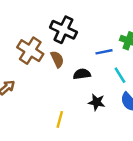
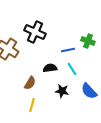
brown semicircle: (57, 59) -> (30, 83), moved, turned 56
cyan line: (120, 75) -> (72, 69), moved

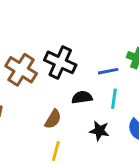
black cross: (35, 32) -> (60, 62), moved
cyan line: (72, 69) -> (114, 99), turned 40

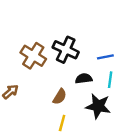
black star: (99, 131) -> (98, 106), size x1.5

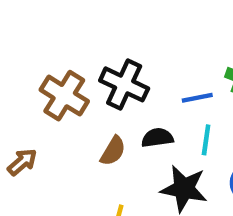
brown semicircle: (60, 97) -> (113, 151), moved

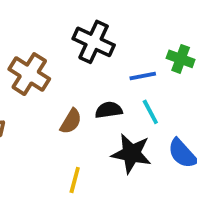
black cross: (124, 84) -> (94, 42), moved
cyan line: (206, 140) -> (150, 112), turned -36

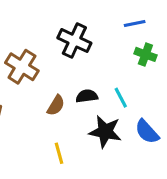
blue line: (143, 76) -> (135, 24), moved
yellow line: (75, 180) -> (59, 153), turned -30

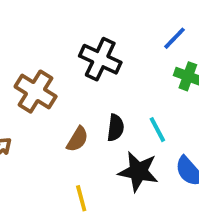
blue line: (135, 24) -> (175, 38), turned -35
black semicircle: (87, 96) -> (115, 128), turned 105

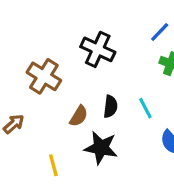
black star: (138, 172) -> (101, 148), moved
yellow line: (81, 198) -> (53, 165), moved

